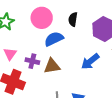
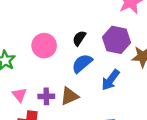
black semicircle: (73, 19) -> (79, 38), turned 40
blue semicircle: (54, 39) -> (82, 63), moved

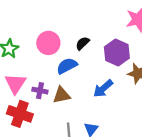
blue semicircle: (82, 63) -> (67, 66), moved
pink triangle: (19, 95) -> (15, 84), size x1.5

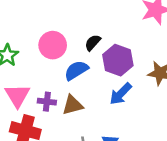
purple hexagon: (117, 52) -> (118, 60), moved

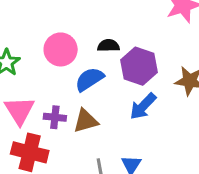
black semicircle: (93, 43) -> (108, 46), turned 48

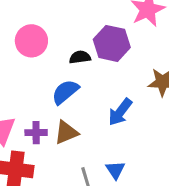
pink circle: (61, 49) -> (31, 41), moved
purple hexagon: (139, 66) -> (112, 43), moved

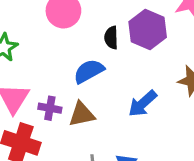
black semicircle: (80, 57) -> (111, 38), turned -95

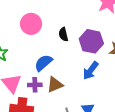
purple hexagon: (148, 30) -> (91, 41), moved
blue semicircle: (89, 71) -> (43, 63), moved

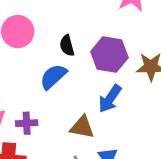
blue semicircle: (43, 63) -> (53, 77), moved
brown triangle: (55, 85) -> (82, 127), moved, turned 36

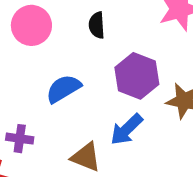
black semicircle: (67, 46) -> (97, 25), moved

